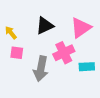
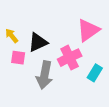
black triangle: (45, 26) -> (38, 42), moved
cyan rectangle: (87, 67) -> (95, 73), turned -56

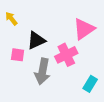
yellow arrow: (12, 36) -> (11, 19), moved
cyan rectangle: (95, 73) -> (90, 84), moved

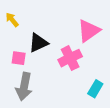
gray arrow: (42, 71) -> (24, 87), moved

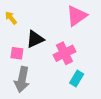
pink triangle: (89, 31) -> (77, 16), moved
cyan rectangle: (95, 89) -> (77, 79), moved

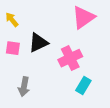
pink square: (17, 53) -> (13, 48), moved
gray arrow: (22, 80) -> (24, 87), size x0.7

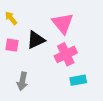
pink triangle: (83, 17) -> (63, 23), moved, turned -35
cyan rectangle: (83, 86) -> (78, 80), turned 49

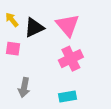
black triangle: (36, 40) -> (34, 27), moved
cyan rectangle: (78, 80) -> (68, 96), moved

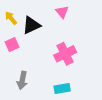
pink triangle: (68, 25) -> (62, 12), moved, size x0.6
pink square: (13, 49) -> (12, 45), turned -32

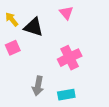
black triangle: (31, 25) -> (34, 27), turned 42
gray arrow: (22, 80) -> (38, 86), moved

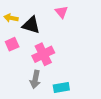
yellow arrow: (12, 19) -> (11, 18), turned -40
pink cross: (70, 58) -> (43, 54), moved

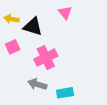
gray arrow: (35, 79) -> (37, 84), turned 96

